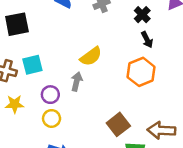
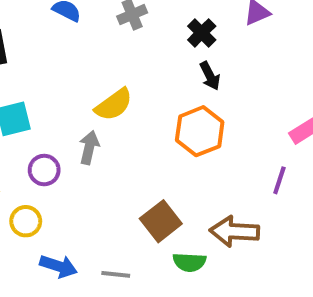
yellow circle: (52, 118) -> (26, 221), moved

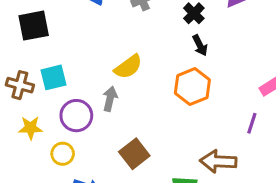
purple circle: (44, 170) -> (76, 116), size x1.4
brown square: (161, 221) -> (134, 154), moved

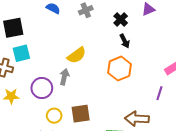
cyan square: (53, 77) -> (21, 53), moved
yellow circle: (63, 154) -> (54, 116), moved
brown square: (134, 154) -> (81, 114), turned 30

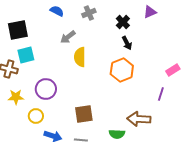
yellow semicircle: (77, 55) -> (80, 57), turned 126
gray arrow: (64, 77) -> (68, 37), moved, turned -140
yellow circle: (54, 116) -> (36, 116), moved

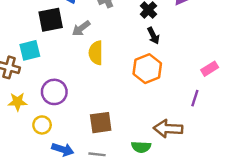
black square: (18, 30) -> (51, 20), moved

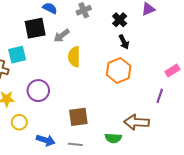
yellow circle: (42, 125) -> (19, 122), moved

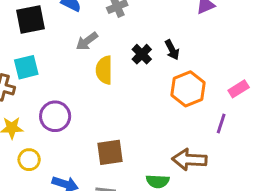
black cross: (120, 20) -> (142, 54), moved
black square: (35, 28) -> (31, 20), moved
orange hexagon: (119, 70) -> (188, 89), moved

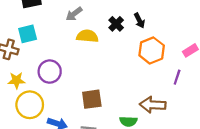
yellow semicircle: (104, 70) -> (87, 36), turned 95
yellow circle: (29, 160) -> (30, 105), size x1.6

